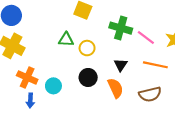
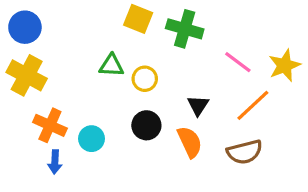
green cross: (121, 28) -> (185, 29), moved
orange line: (155, 65) -> (253, 105), turned -55

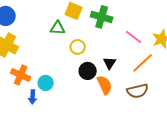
green triangle: (111, 65) -> (58, 28), moved
black circle: (146, 125) -> (88, 71), moved
blue arrow: (55, 162) -> (33, 97), moved

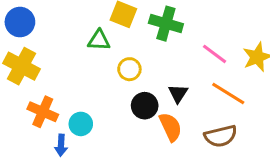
orange line: (143, 63) -> (228, 93), turned 75

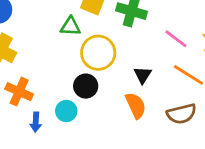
yellow circle: (129, 69) -> (98, 53), size x1.6
black circle: (145, 106) -> (86, 86), moved
cyan circle: (81, 124) -> (66, 111), moved

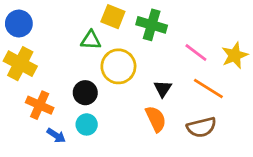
black circle: (86, 86) -> (85, 93), moved
blue arrow: (36, 122) -> (56, 136), turned -60

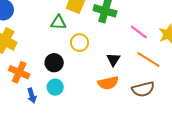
yellow circle: (118, 66) -> (80, 43), size x0.7
orange semicircle: (156, 119) -> (108, 83), turned 102
blue arrow: (56, 136) -> (32, 96), turned 40

